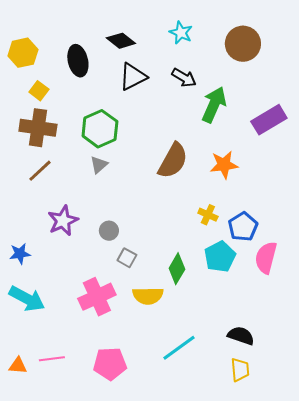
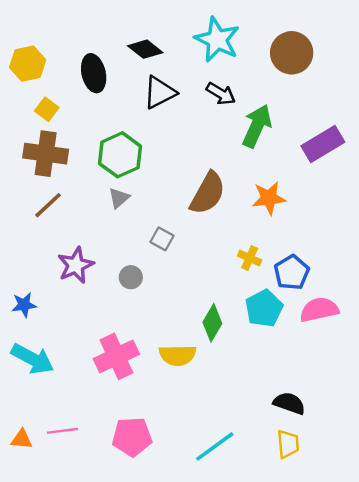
cyan star: (181, 33) -> (217, 40), size x1.6
gray square: (127, 258) -> (162, 239), moved
pink semicircle: (266, 258) -> (319, 310), turned 64
cyan line: (179, 348) -> (215, 446), moved

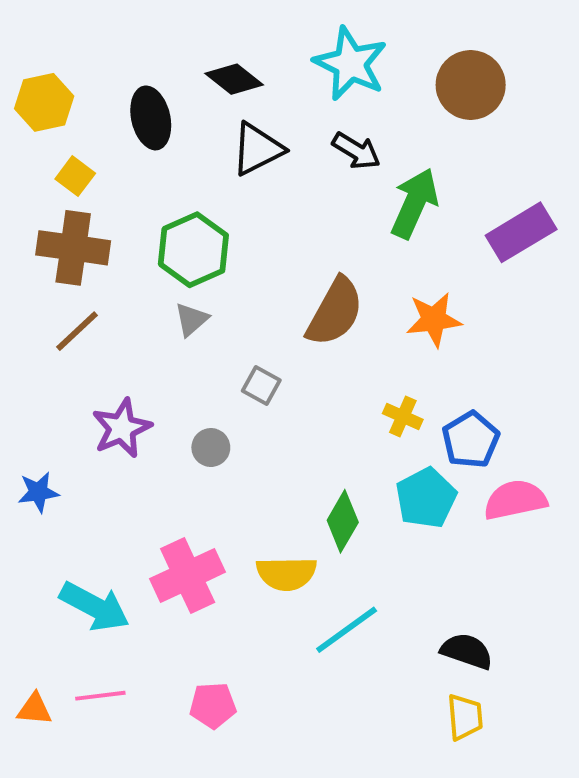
cyan arrow: (32, 359) -> (95, 606), moved
pink pentagon: (132, 437) -> (213, 705), size x0.7
cyan line: (215, 446) -> (347, 630), moved

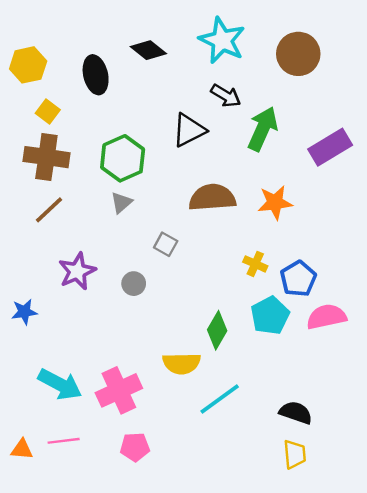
black triangle: (257, 149) -> (189, 130), moved
brown semicircle: (335, 312) -> (212, 198), turned -123
pink cross: (188, 575) -> (119, 390), moved

